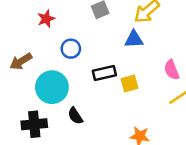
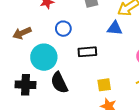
yellow square: (129, 83) -> (104, 85), moved
black semicircle: (75, 116) -> (59, 83), size x1.5

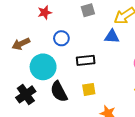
black cross: (26, 85) -> (26, 94), turned -36
yellow square: (104, 85) -> (89, 89), moved

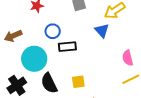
blue triangle: (112, 36) -> (102, 31), turned 42
black rectangle: (86, 60) -> (67, 47), moved

